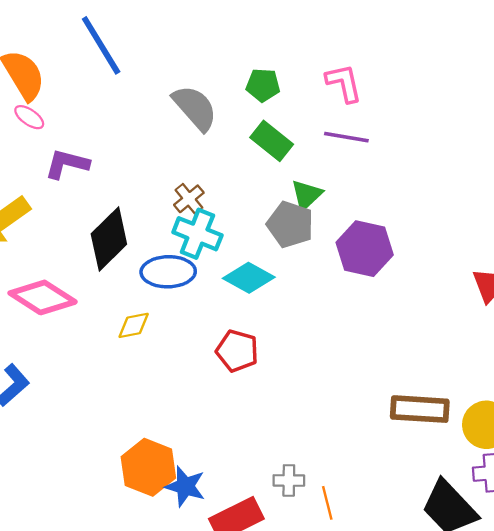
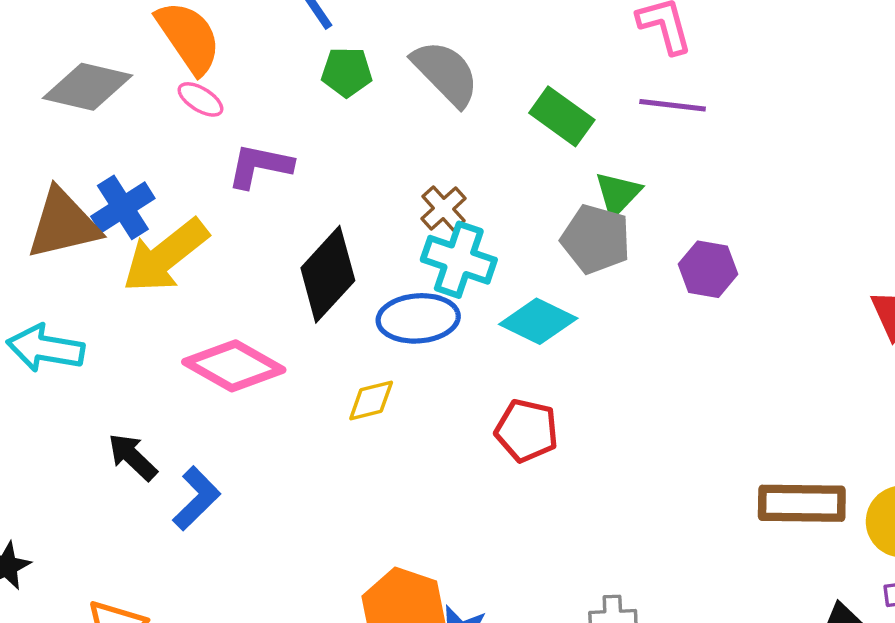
green pentagon: (263, 85) -> (347, 72), moved
purple hexagon: (365, 249) -> (708, 269), size x0.7

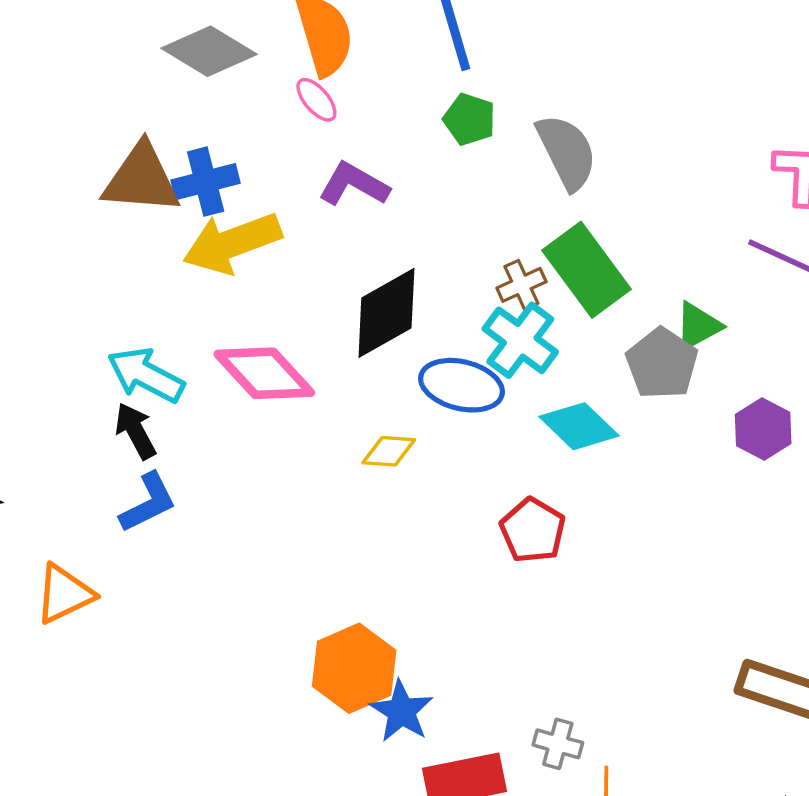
green rectangle: (562, 116) -> (587, 270), moved, size x1.4
cyan arrow: (45, 348) -> (146, 375), moved
blue L-shape: (197, 498) -> (148, 503), moved

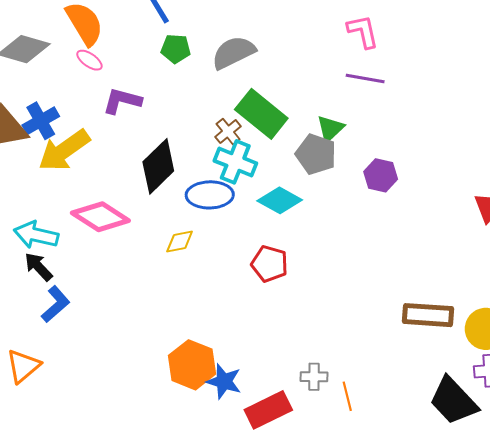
gray semicircle: (567, 152) -> (233, 53), turned -75

